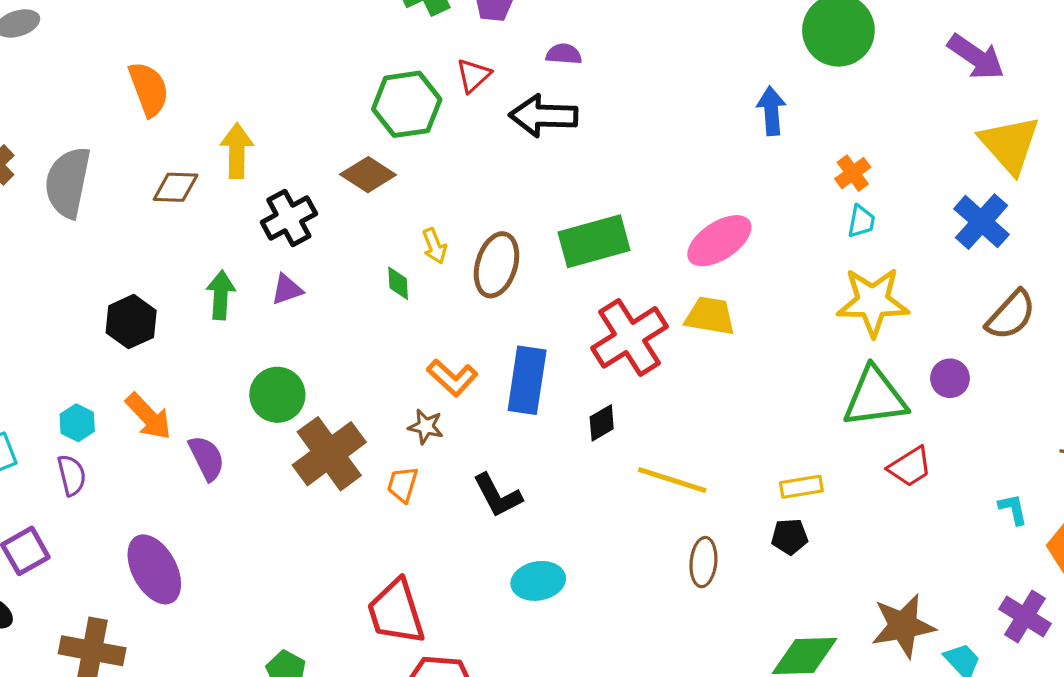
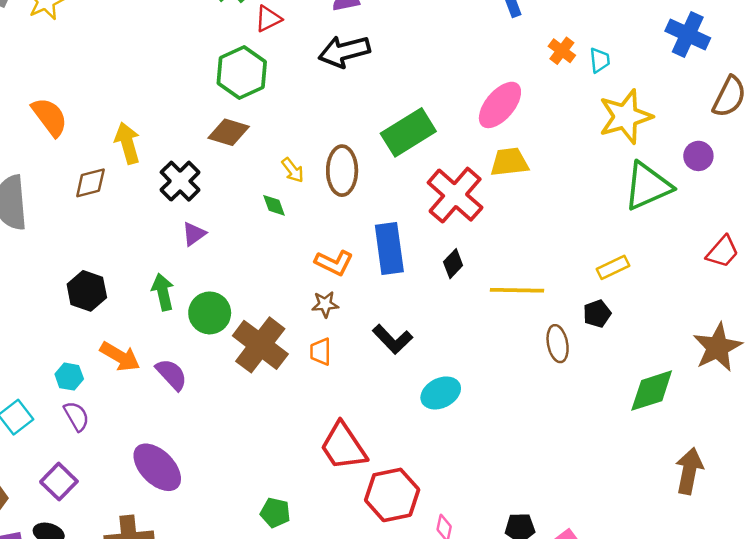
red triangle: (473, 75) -> (268, 19), moved, turned 32
orange cross: (853, 173) -> (562, 51), moved
green arrow: (221, 295) -> (163, 292), moved
red trapezoid: (910, 467) -> (723, 252), moved
black pentagon: (790, 537) -> (597, 314), moved

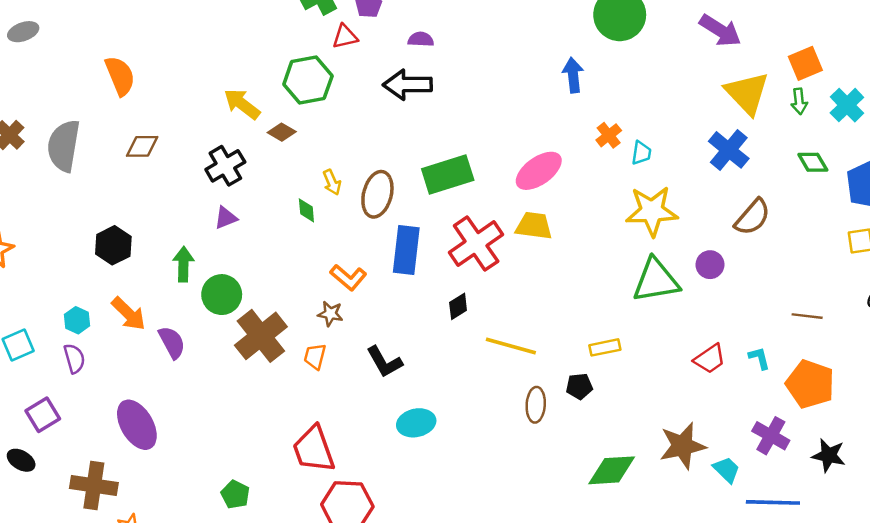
brown diamond: (229, 132) -> (282, 132), size x0.7
yellow arrow: (127, 143) -> (242, 104), moved, turned -51
blue rectangle: (389, 249) -> (406, 250), moved

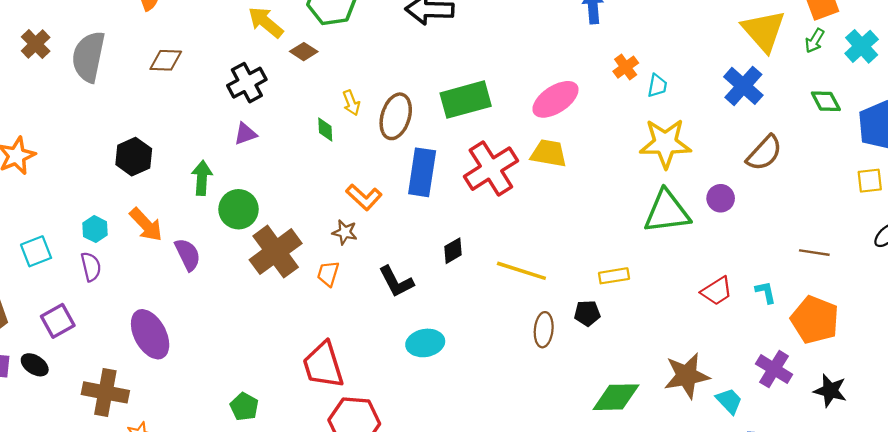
green arrow: (799, 101) -> (815, 41), turned 35
black diamond: (458, 306) -> (453, 251), moved

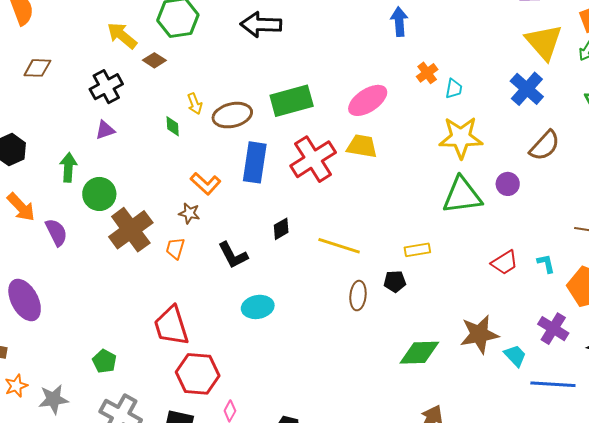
brown ellipse: (396, 116) -> (232, 115), turned 60

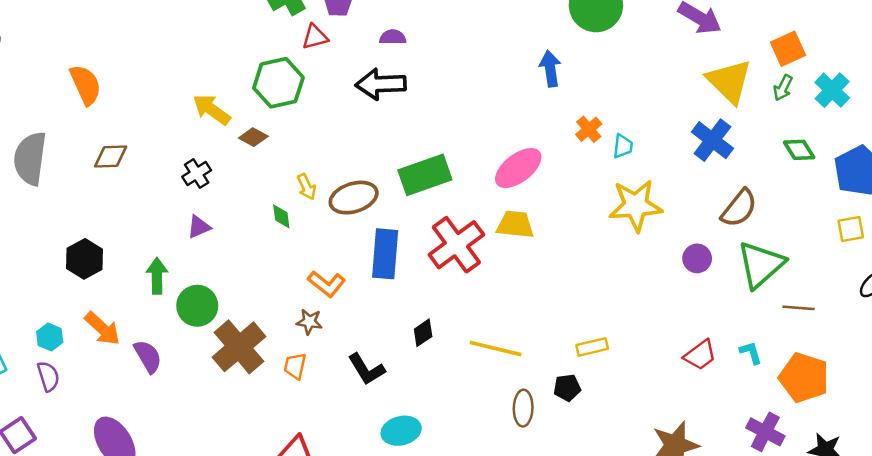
black cross: (106, 87) -> (197, 174), size x0.7
green triangle: (462, 196) -> (761, 265), moved, turned -30

